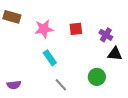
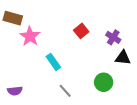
pink star: (44, 29) -> (30, 36), moved, turned -30
red square: (76, 29) -> (81, 31), turned -32

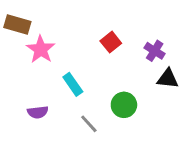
green circle: (104, 82) -> (124, 105), moved
purple semicircle: (15, 91) -> (38, 112), moved

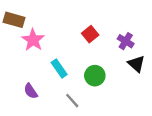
black triangle: (168, 79) -> (136, 64), turned 36
green circle: (124, 105) -> (95, 76), moved
purple semicircle: (38, 112) -> (31, 91), turned 63

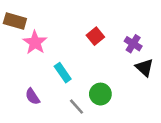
green circle: (95, 76) -> (100, 94), moved

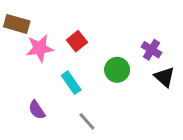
red square: (95, 36) -> (77, 41), moved
pink star: (35, 42) -> (40, 48), turned 30
green circle: (100, 94) -> (117, 70), moved

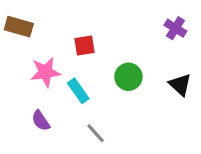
red square: (77, 41) -> (85, 45), turned 30
pink star: (40, 48) -> (45, 72), moved
purple cross: (151, 50) -> (175, 28), moved

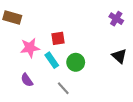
red square: (85, 45) -> (58, 38), moved
green circle: (128, 77) -> (76, 62), moved

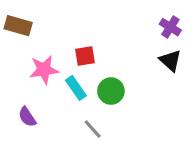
black triangle: (119, 56) -> (170, 61), moved
purple semicircle: (27, 80) -> (27, 117), moved

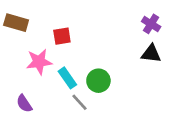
red square: (85, 56) -> (62, 36), moved
black triangle: (170, 61) -> (151, 54), turned -35
gray line: (93, 129) -> (80, 102), moved

